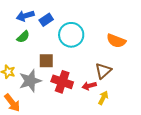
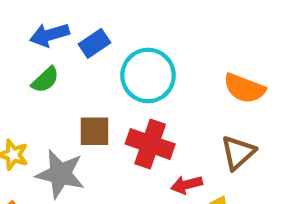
brown triangle: (103, 71) -> (238, 153), moved
gray star: (30, 81) -> (60, 174), turned 30
red cross: (62, 82) -> (150, 144), moved

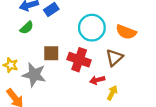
cyan circle: (148, 75) -> (92, 28), moved
brown triangle: (238, 153) -> (114, 58), moved

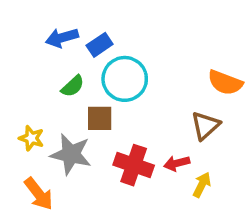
green semicircle: (27, 28) -> (73, 86), moved
cyan circle: (92, 28) -> (125, 79), moved
red cross: (79, 60) -> (134, 165), moved

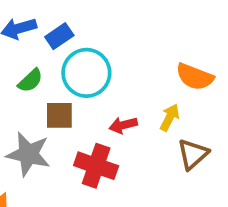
brown triangle: (205, 126) -> (193, 154), moved
red arrow: (177, 163) -> (123, 125), moved
yellow arrow: (202, 185) -> (170, 117), moved

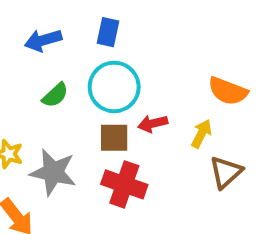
blue rectangle: (59, 36) -> (108, 32), moved, turned -44
brown square: (59, 115) -> (114, 138), moved
red arrow: (123, 125) -> (153, 124), moved

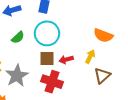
red arrow: (153, 124) -> (66, 60), moved
gray star: (53, 172) -> (17, 76), turned 30

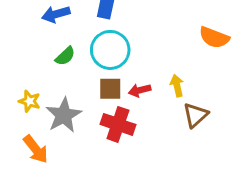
orange semicircle: (103, 35) -> (214, 37), moved
yellow arrow: (90, 57) -> (177, 86), turned -40

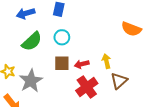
cyan circle: (110, 50) -> (62, 37), size x0.6
green semicircle: (65, 56) -> (32, 41), size x1.5
red cross: (118, 124) -> (87, 87), moved, turned 35

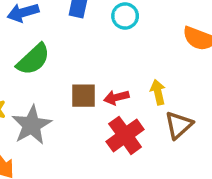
cyan circle: (62, 37) -> (125, 16), moved

